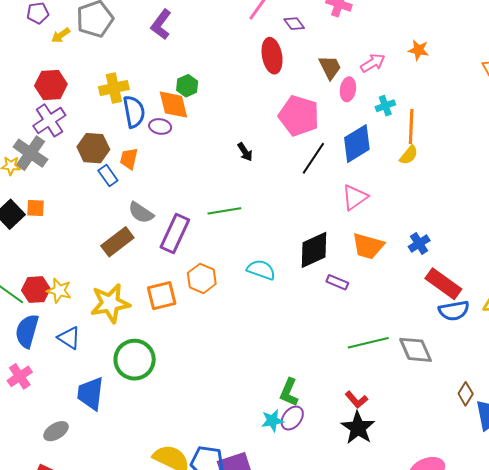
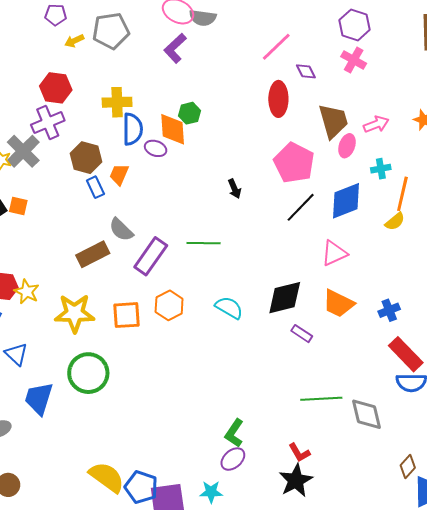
brown trapezoid: (330, 67) -> (333, 121), size x1.4
blue triangle: (69, 338) -> (16, 354), moved
cyan star: (272, 421) -> (211, 492), moved

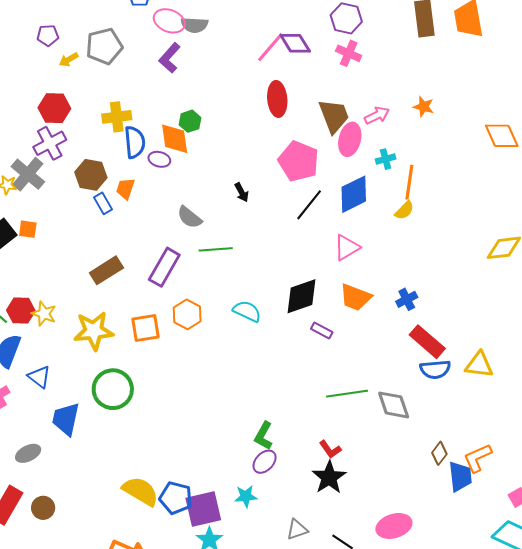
purple diamond: (306, 71) -> (295, 43), moved, size x1.5
pink ellipse: (347, 146) -> (350, 139), size x1.4
gray semicircle: (121, 230) -> (190, 217), moved

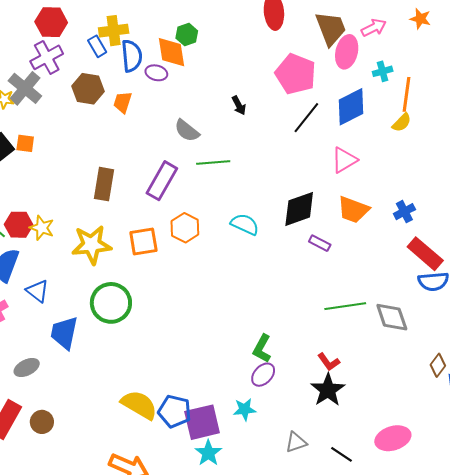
blue rectangle: (103, 203) -> (97, 46), moved
brown rectangle: (106, 270) -> (104, 184), turned -48

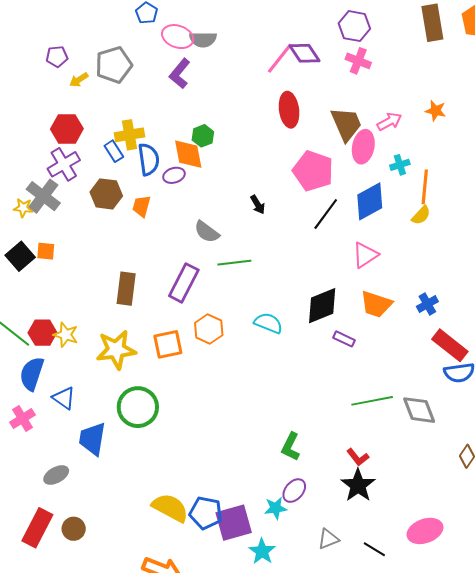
purple ellipse: (156, 73) -> (174, 175), turned -30
purple ellipse: (263, 375) -> (294, 491), moved
cyan star: (208, 453) -> (262, 551), moved

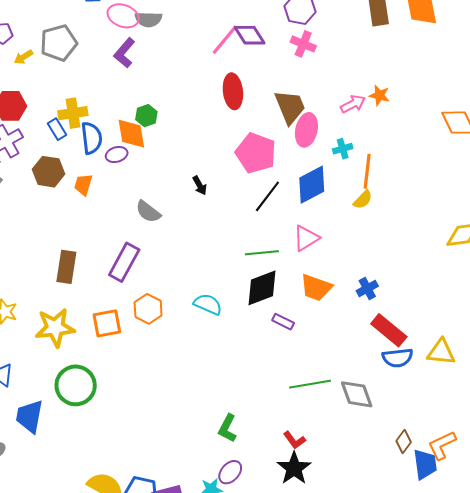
pink arrow: (389, 122) -> (353, 104), moved
green line: (234, 263) -> (262, 253), moved

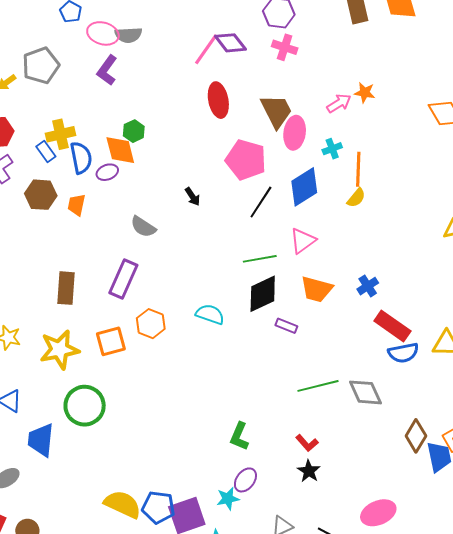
brown diamond: (404, 442) -> (416, 436), size x1.4
black star: (294, 468) -> (309, 471), size x0.7

